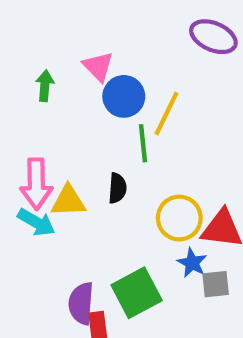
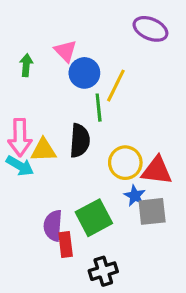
black semicircle: (117, 188) -> (80, 141), size x1.5
gray square: (216, 284) -> (152, 211), size x1.4

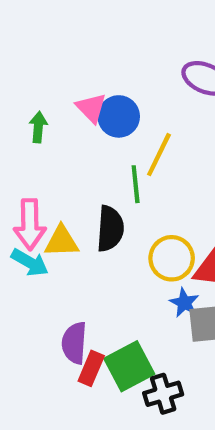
blue circle: (84, 73) -> (119, 116), moved
green square: (94, 218) -> (129, 366), moved
red rectangle: (66, 244) -> (91, 368), turned 30
black cross: (103, 271) -> (163, 394), moved

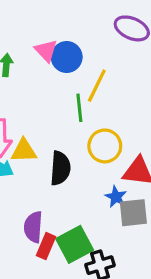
black semicircle: (110, 229) -> (60, 168), moved
yellow circle: (172, 258) -> (105, 146), moved

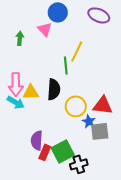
blue circle: (67, 57) -> (58, 12), moved
yellow circle: (105, 146) -> (76, 106), moved
black semicircle: (60, 168) -> (54, 89), moved

